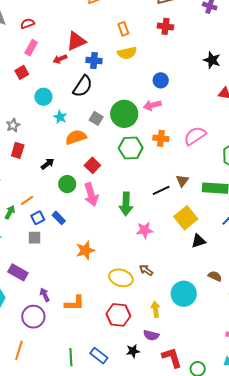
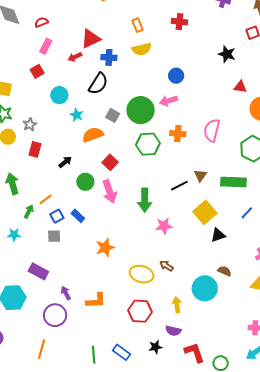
pink semicircle: (195, 136) -> (212, 130), turned -40
brown semicircle: (215, 276) -> (225, 271), moved

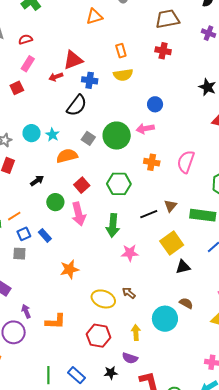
cyan circle: (59, 95) -> (32, 133), moved
green hexagon: (148, 144) -> (119, 184), moved

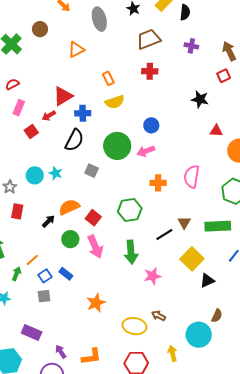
red square: (17, 88) -> (31, 132), moved
green circle: (117, 136) -> (117, 146), moved
orange semicircle: (67, 156) -> (69, 207), moved
brown semicircle: (186, 303) -> (217, 316), turned 96

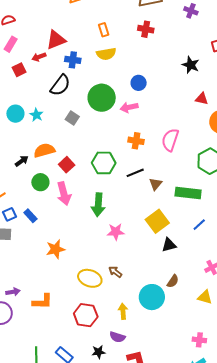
black line: (164, 235) -> (135, 173), moved
purple arrow: (61, 352) -> (13, 292), turned 104

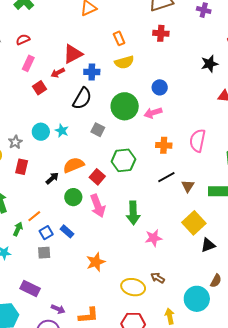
black star: (191, 65) -> (209, 64), turned -30
green hexagon: (104, 163) -> (123, 160), moved
purple arrow: (13, 292) -> (58, 309), turned 40

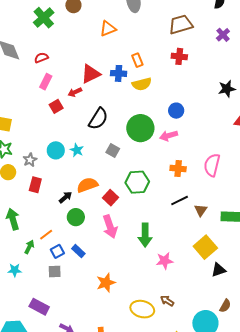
purple cross: (204, 10) -> (223, 35), turned 32
blue cross: (92, 72) -> (119, 73), moved
green circle: (73, 197) -> (76, 217), moved

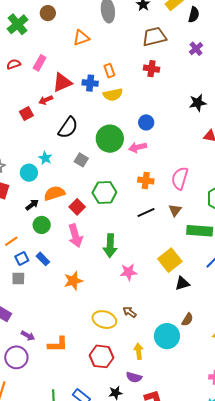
pink rectangle: (46, 82) -> (40, 63), moved
cyan circle: (56, 150) -> (29, 173), moved
brown triangle: (201, 210) -> (175, 210), moved
orange star: (106, 283) -> (73, 281), moved

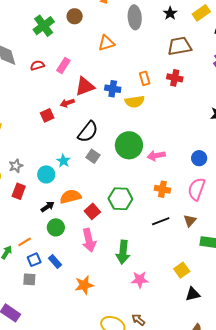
orange rectangle: (109, 71) -> (145, 78), moved
blue circle: (146, 122) -> (199, 158), moved
gray square: (81, 160) -> (93, 156), moved
yellow square: (170, 260) -> (182, 270), size x0.7

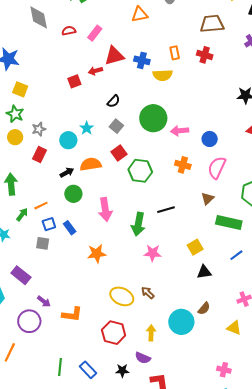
black semicircle: (88, 132) -> (114, 101), size x0.6
blue circle: (199, 158) -> (210, 139), moved
red square: (92, 211) -> (119, 153), moved
black line: (161, 221) -> (166, 210), moved

